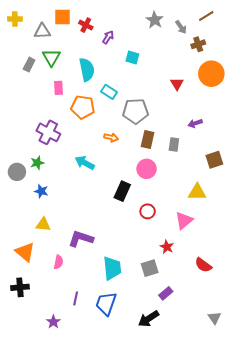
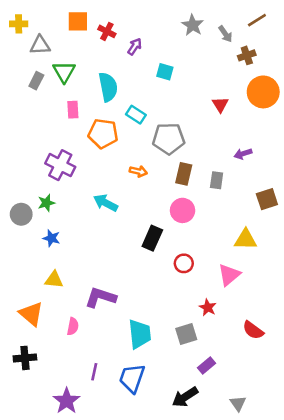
gray triangle: (42, 31) -> (40, 45), moved
gray triangle: (214, 318) -> (238, 403), moved
purple star: (53, 322) -> (67, 401), size x1.5

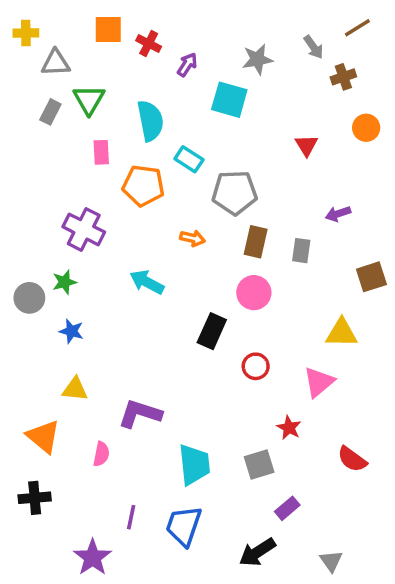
gray star: (193, 25) -> (257, 59), moved, turned 30
cyan square: (165, 72) -> (229, 100), size x1.5
orange circle: (263, 92) -> (366, 128), size x0.6

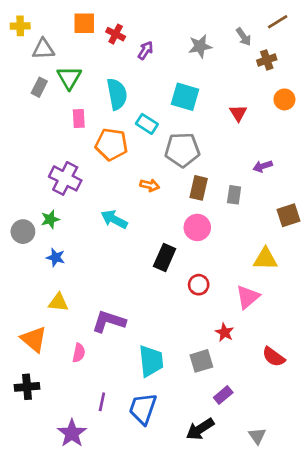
cyan square: (229, 100) -> (185, 97), moved

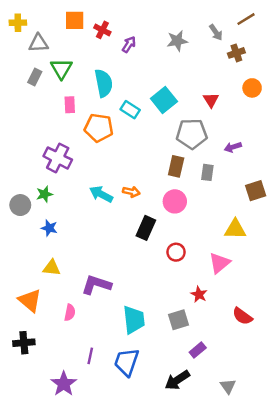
cyan square: (185, 97) -> (164, 100), moved, turned 35
gray pentagon: (182, 150) -> (192, 134), moved
orange arrow: (150, 185) -> (131, 192), moved

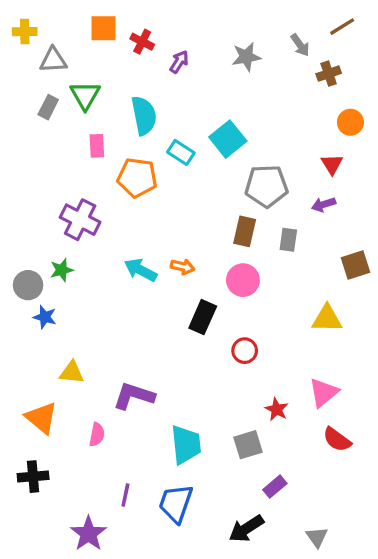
red triangle: (211, 100) -> (332, 164), moved
blue star: (49, 228) -> (45, 317), moved
pink triangle: (219, 263) -> (324, 393), moved

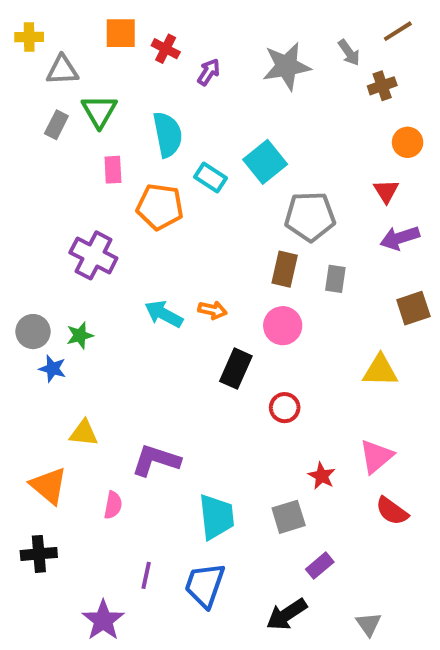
gray star: (246, 57) -> (287, 66), size x1.4
purple arrow: (324, 205) -> (400, 238), moved, size x1.4
green star: (62, 270) -> (80, 335), moved

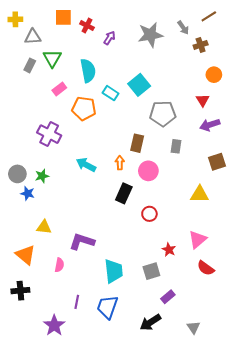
pink rectangle: (113, 170) -> (59, 89), turned 56
brown rectangle: (285, 269) -> (137, 143), moved
orange arrow: (212, 310) -> (120, 163), moved, turned -104

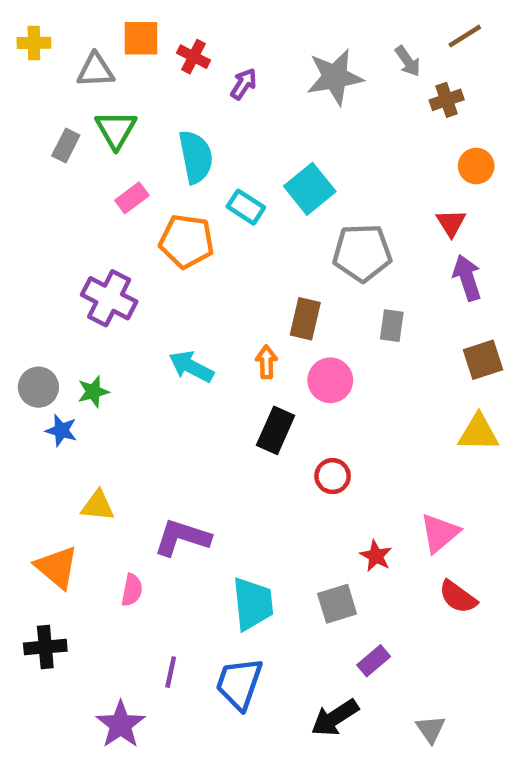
gray triangle: (33, 37) -> (95, 70), moved
purple arrow: (210, 125) -> (467, 278), turned 90
yellow triangle: (200, 194) -> (478, 433), moved

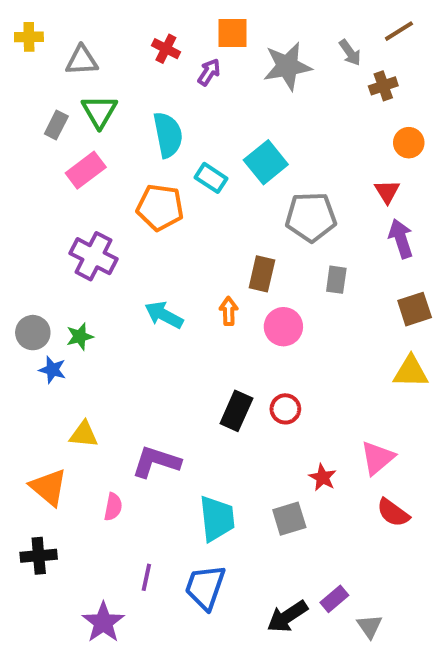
orange square: (141, 38) -> (233, 33), moved
pink rectangle: (132, 198) -> (86, 170), moved, size x1.4
black rectangle: (276, 430) -> (236, 411), moved
purple rectangle: (374, 661) -> (334, 599), moved

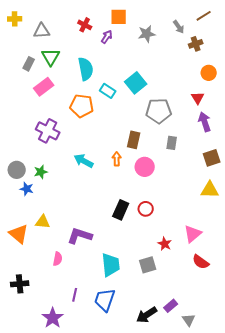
gray star: (287, 66) -> (147, 34), size x0.7
orange triangle: (48, 487) -> (19, 234), moved

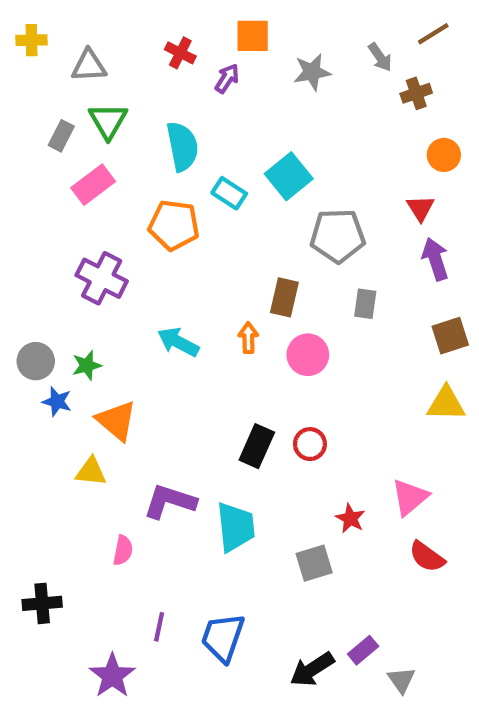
orange triangle: (19, 234) -> (117, 421), moved
cyan trapezoid: (111, 265) -> (236, 527), moved

